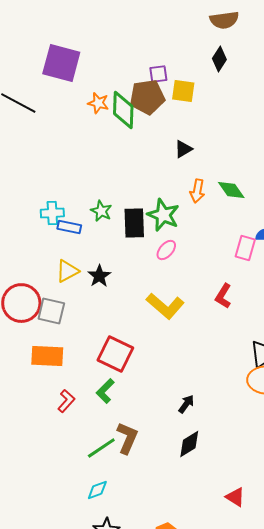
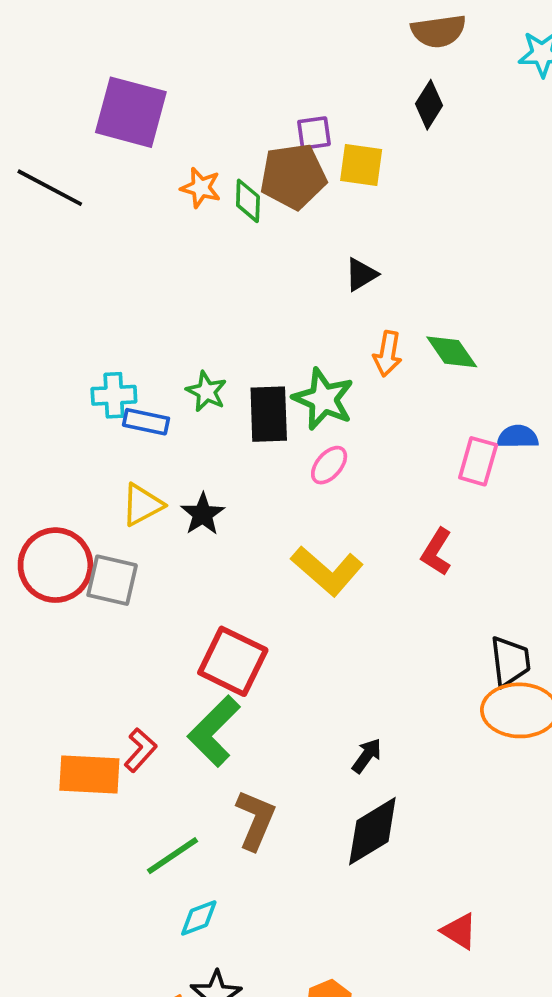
green diamond: (123, 110) -> (248, 201), size x0.6
orange rectangle: (47, 356) -> (89, 775), moved
green L-shape: (105, 391) -> (214, 731), size x1.5
black diamond: (189, 444) -> (372, 831), size x1.4
green line: (101, 448) -> (172, 856), moved

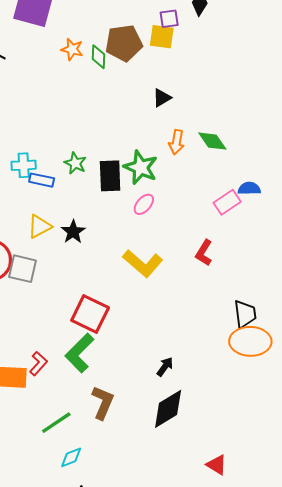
purple square: (314, 133) -> (169, 19), moved
pink rectangle: (478, 461) -> (227, 202), turned 40

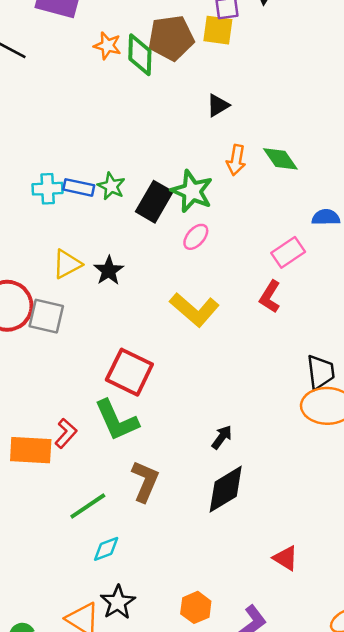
green diamond: (98, 57) -> (140, 55), size x1.4
black rectangle: (110, 176) -> (154, 202), turned 32
blue rectangle: (42, 180) -> (79, 187), moved
pink rectangle: (227, 202) -> (288, 252), moved
green L-shape: (80, 353) -> (116, 420), turned -69

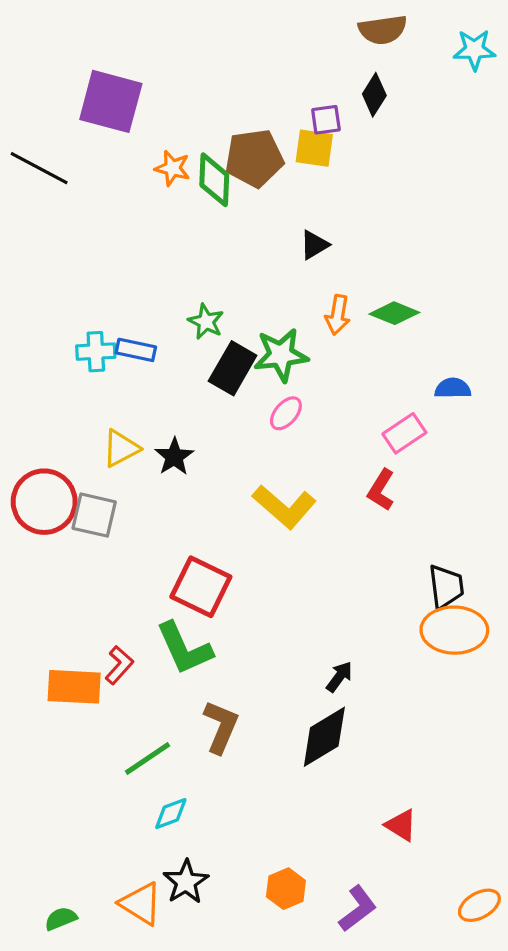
green diamond: (280, 159) -> (394, 313), turned -33
green star: (111, 186) -> (206, 322), moved
green star: (192, 191) -> (281, 355), turned -30
black arrow: (222, 437) -> (339, 677), moved

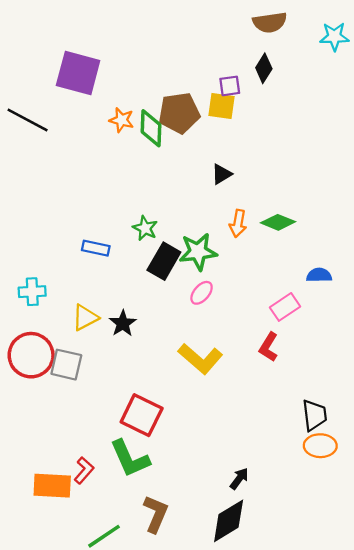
cyan cross: (96, 352) -> (32, 292), moved
orange ellipse: (454, 630) -> (320, 446), size x0.7

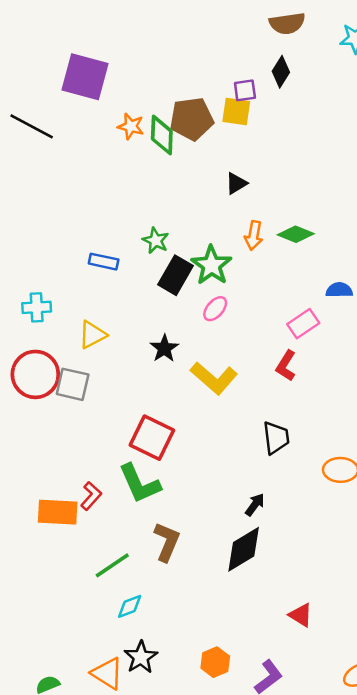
green star: (198, 252) -> (211, 265), turned -30
black star: (123, 323) -> (164, 348), moved
black trapezoid: (314, 415) -> (276, 438), moved

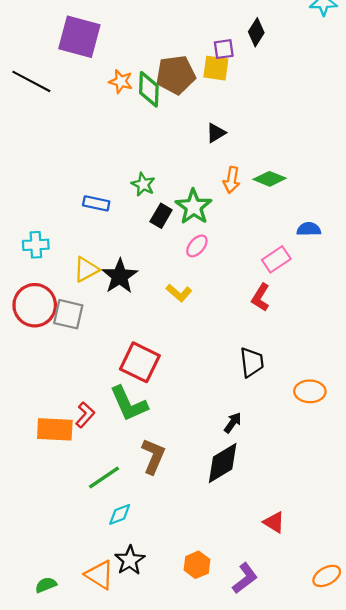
black rectangle: (175, 275) -> (161, 216), size x0.7
black star: (164, 348) -> (120, 276), moved, size x1.4
yellow L-shape: (214, 378) -> (179, 293), moved, size x0.6

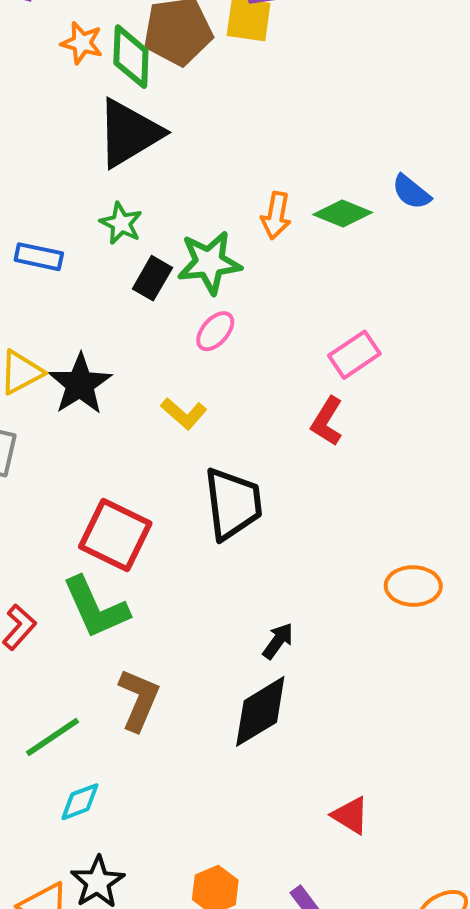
black triangle: (216, 133) -> (129, 133), moved, size x2.0
green star: (194, 207) -> (209, 263), turned 30
blue semicircle: (309, 229) -> (411, 192), moved, turned -140
black trapezoid: (252, 362) -> (233, 504), moved, size x1.4

